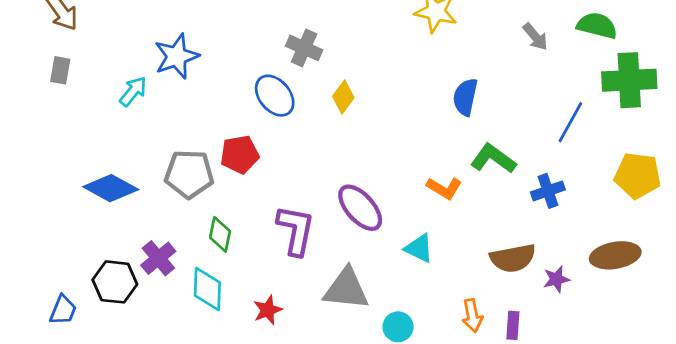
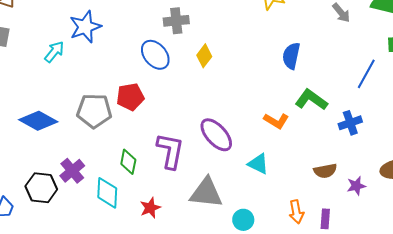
gray cross: (304, 48) -> (176, 21), turned -30
green diamond: (220, 234) -> (128, 162), moved
brown semicircle: (513, 258) -> (325, 171), size x0.7

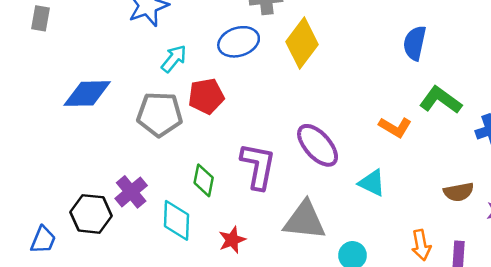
cyan arrow: (54, 52) -> (174, 59), moved
blue ellipse: (155, 55) -> (239, 42), turned -68
yellow diamond: (204, 56) -> (302, 43), size x1.6
blue diamond: (38, 121) -> (87, 94), moved, turned -30

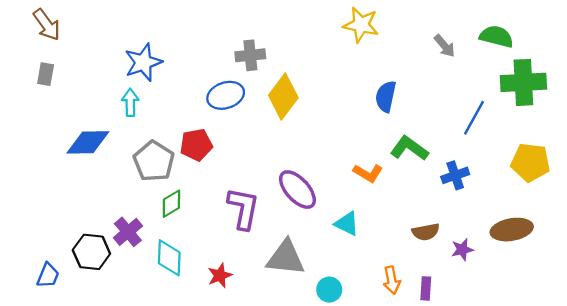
cyan arrow: (174, 59) -> (130, 102), moved, turned -40
gray pentagon: (160, 114) -> (154, 161), turned 30
green diamond: (204, 180) -> (171, 204), moved, turned 48

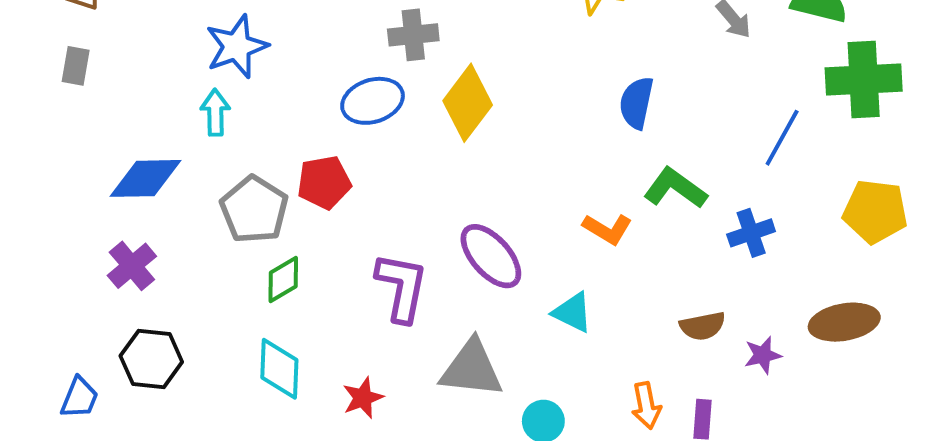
purple cross: (128, 232) -> (132, 266), moved

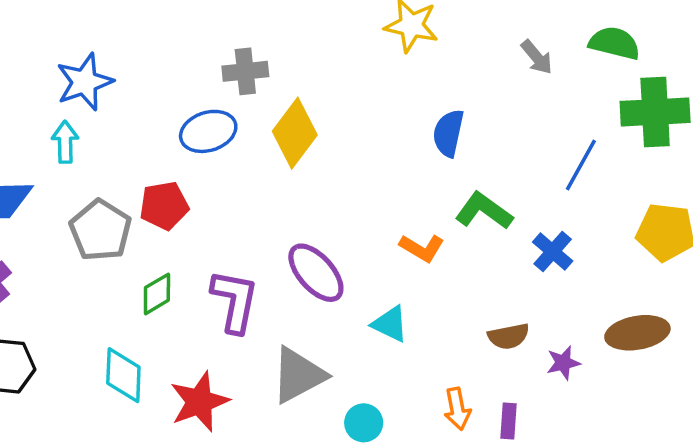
blue cross: (751, 233) -> (553, 252), turned -30
green diamond: (283, 279) -> (157, 294), moved
gray triangle: (472, 369) -> (298, 375), turned -34
red star: (363, 398) -> (199, 402), size x1.6

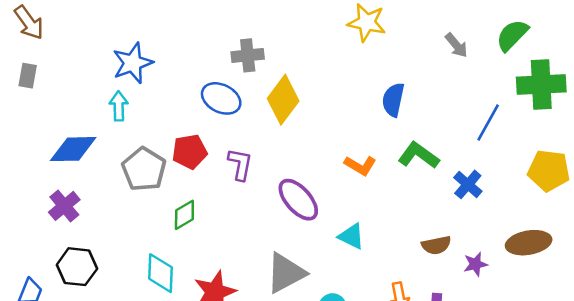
green semicircle: (614, 43) -> (512, 35), turned -60
blue ellipse: (208, 131) -> (221, 98), turned 45
orange L-shape: (422, 248) -> (360, 165), moved
purple L-shape: (235, 301) -> (240, 164), moved, size x0.7

